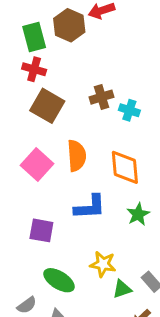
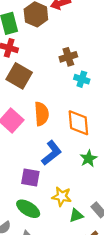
brown cross: (102, 97) -> (68, 57), moved
blue L-shape: (90, 207) -> (52, 153), turned -35
purple square: (41, 230) -> (30, 177), moved

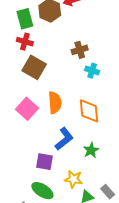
green star: (88, 159) -> (91, 150), moved

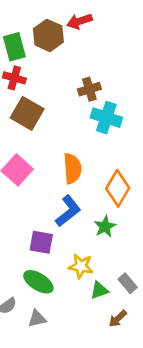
cyan cross: (92, 71) -> (106, 118), size x1.5
orange semicircle: (55, 103) -> (72, 169), moved
orange diamond: (89, 111) -> (118, 188), moved, turned 35

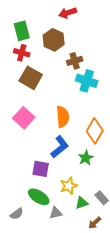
brown hexagon: (48, 35) -> (54, 40), moved
yellow star: (81, 266) -> (69, 186), turned -30
gray triangle: (37, 319) -> (56, 213), moved

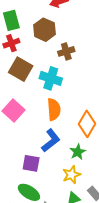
red cross: (22, 53) -> (11, 43), turned -35
cyan cross: (87, 81) -> (51, 78), moved
yellow star: (69, 186) -> (71, 175), moved

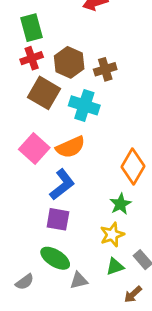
brown hexagon: (45, 30) -> (69, 62), moved
orange semicircle: (54, 109) -> (70, 147), moved, turned 70
blue L-shape: (51, 141) -> (62, 185), moved

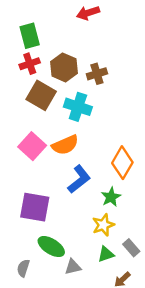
blue L-shape: (62, 185) -> (79, 179), moved
purple square: (58, 219) -> (35, 207), moved, size x1.4
gray semicircle: (25, 282) -> (23, 268), turned 144

